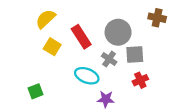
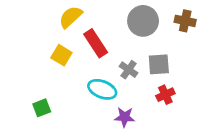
yellow semicircle: (46, 19) -> (71, 17), moved
gray circle: (118, 32) -> (143, 21), moved

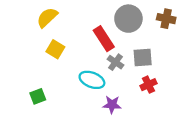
yellow semicircle: (71, 17) -> (47, 17), moved
red rectangle: (96, 43) -> (104, 39), moved

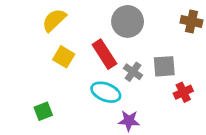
gray circle: (128, 19) -> (128, 21), moved
red rectangle: (104, 39) -> (104, 54), moved
red cross: (149, 85) -> (183, 92), moved

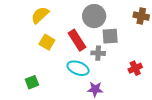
gray square: (164, 66) -> (110, 36), moved
gray cross: (133, 72) -> (98, 53), turned -32

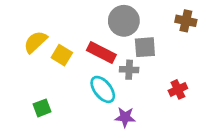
yellow semicircle: (40, 15) -> (35, 42), moved
red rectangle: (77, 40) -> (101, 52), turned -30
cyan ellipse: (78, 68) -> (103, 89), turned 30

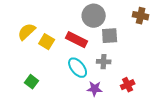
gray cross: (129, 70) -> (104, 62), moved
red cross: (178, 89) -> (128, 85), moved
green square: (42, 108) -> (32, 82), turned -32

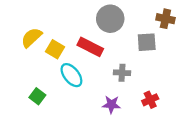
gray square: (110, 36) -> (147, 42), moved
cyan ellipse: (78, 68) -> (71, 75), moved

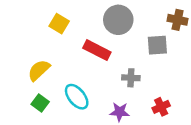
yellow semicircle: (31, 38) -> (39, 70), moved
yellow square: (55, 49) -> (59, 24), moved
cyan ellipse: (71, 75) -> (77, 97), moved

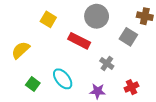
gray square: (157, 45) -> (128, 37), turned 36
yellow semicircle: (39, 70) -> (21, 50), moved
gray cross: (131, 78) -> (107, 63), turned 32

